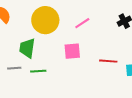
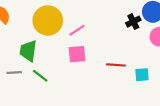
pink line: (82, 23) -> (77, 30), moved
green line: (38, 71) -> (40, 76), turned 42

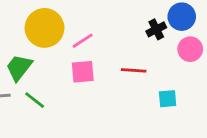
green trapezoid: (28, 51) -> (19, 68), turned 30
red line: (116, 65) -> (134, 70), moved

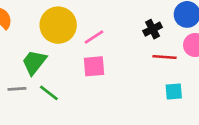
black cross: (156, 29) -> (153, 29), moved
red line: (134, 70) -> (164, 57), moved

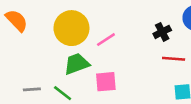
green trapezoid: (34, 62) -> (77, 64), moved, turned 32
pink square: (94, 66) -> (106, 82), moved

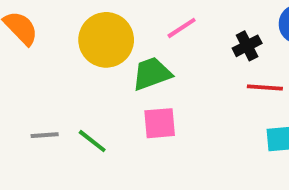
pink line: (106, 40) -> (182, 28), moved
green trapezoid: (77, 64) -> (152, 74), moved

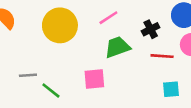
green trapezoid: (152, 74) -> (117, 47), moved
gray line: (45, 135) -> (28, 75), moved

